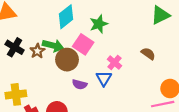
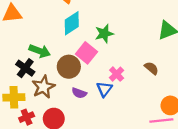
green arrow: (53, 46) -> (40, 51), moved
black cross: (15, 47) -> (25, 68), moved
brown star: (37, 51) -> (43, 87), moved, size x1.5

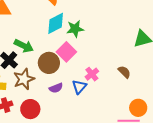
green star: (104, 34) -> (75, 29), moved
purple semicircle: (79, 93) -> (56, 88), turned -48

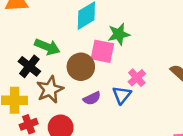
green star: (75, 29) -> (119, 34), moved
pink square: (66, 52) -> (102, 51), turned -30

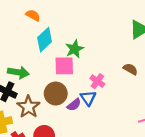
brown circle: (81, 67) -> (56, 94), moved
purple semicircle: (92, 98) -> (74, 105), moved

